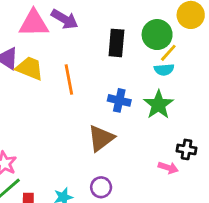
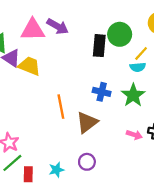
green circle: (157, 35) -> (120, 34), moved
orange line: (69, 79) -> (61, 107), moved
pink arrow: (168, 168) -> (134, 135), moved

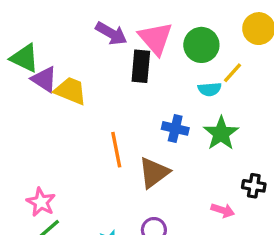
pink triangle: (33, 30) -> (156, 38), moved, turned 50
black rectangle: (99, 46) -> (141, 66), moved
cyan semicircle: (138, 67) -> (210, 89), moved
pink arrow: (134, 135) -> (223, 210), moved

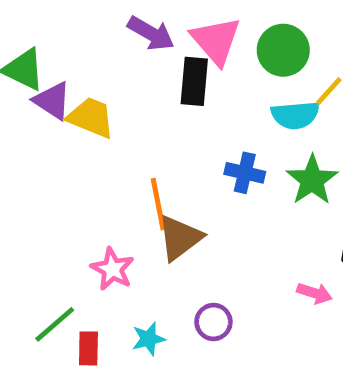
cyan semicircle: (210, 89) -> (295, 115), size x1.4
brown triangle: (154, 173) -> (180, 238), moved
pink star: (41, 202) -> (112, 269), moved

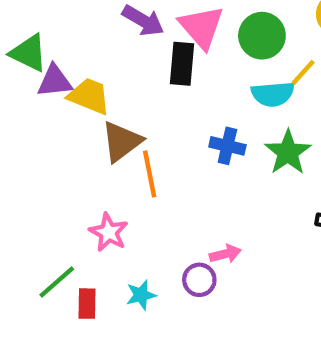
purple triangle: (52, 101) -> (55, 81), turned -39
brown triangle: (180, 238) -> (122, 142), moved
pink arrow: (314, 293) -> (225, 254), moved, turned -32

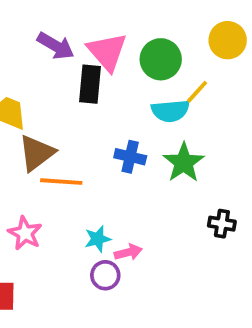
orange line: (150, 174) -> (61, 182), turned -75
cyan star: (141, 295) -> (98, 239), moved

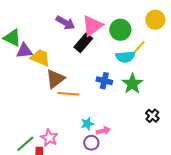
pink triangle: (107, 52) -> (92, 26), turned 35
black rectangle: (90, 84) -> (83, 43), turned 36
black cross: (222, 224) -> (152, 116), turned 32
pink star: (25, 233) -> (49, 138), moved

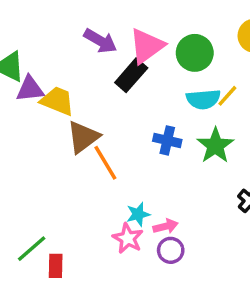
yellow line: (139, 47) -> (227, 96), moved
orange line: (68, 94) -> (105, 163), turned 55
pink star: (49, 138) -> (128, 238), moved
purple circle: (91, 143) -> (171, 250), moved

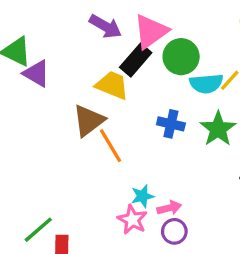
green circle: (195, 53) -> (181, 57), moved
purple triangle: (30, 89) -> (37, 73), turned 36
yellow trapezoid: (57, 101) -> (112, 85), moved

